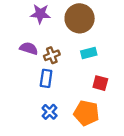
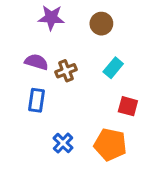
brown circle: (80, 18) -> (101, 24), size x0.6
cyan rectangle: (89, 53) -> (113, 68), turned -35
blue rectangle: (46, 78) -> (36, 100), moved

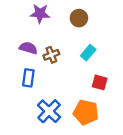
blue cross: (63, 143) -> (49, 111), size x1.5

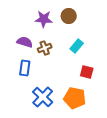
purple star: (40, 13) -> (44, 19), moved

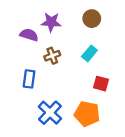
brown circle: (69, 16) -> (92, 19), moved
purple semicircle: (25, 42) -> (29, 35), moved

